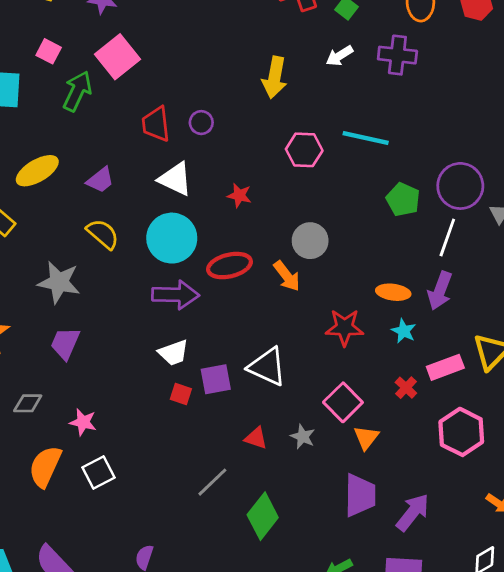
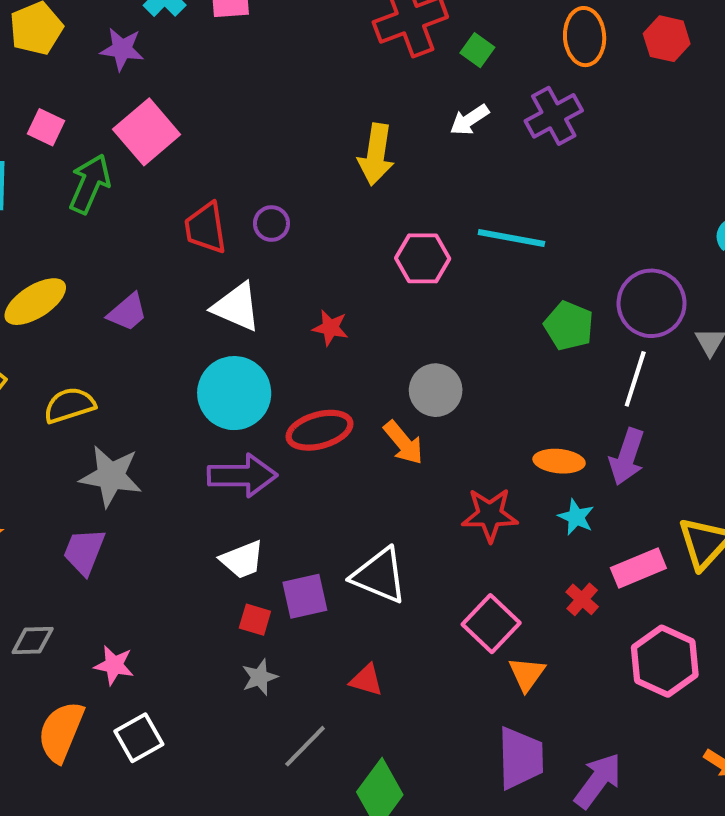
purple cross: (397, 55) -> (554, 116), turned -33
yellow semicircle: (103, 234) -> (70, 405), moved, turned -56
gray star: (59, 282) -> (111, 476), moved
gray star: (303, 437) -> (260, 677), moved, turned 30

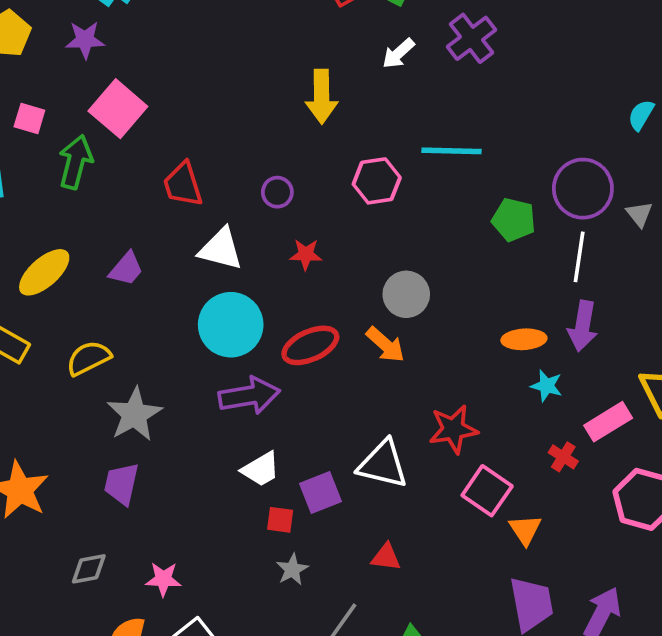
purple circle: (271, 224) -> (277, 192), moved
gray star: (111, 476) -> (134, 414), turned -30
red star: (490, 515) -> (453, 429), moved

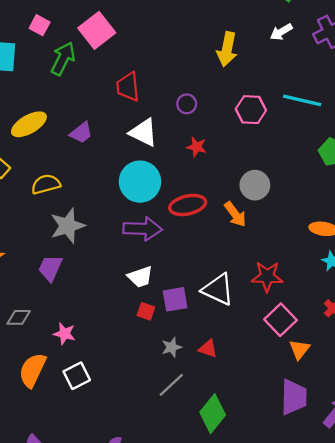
gray star: (292, 570) -> (172, 347), moved

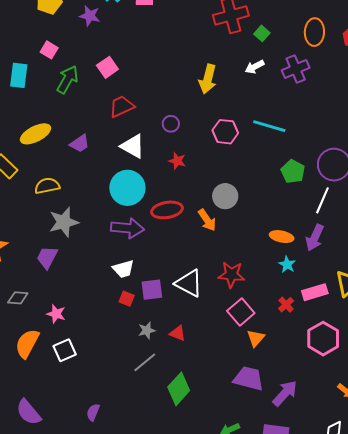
pink square: (97, 30) -> (107, 67), moved, size x0.7
red trapezoid: (128, 87) -> (122, 106), turned 68
purple trapezoid: (294, 397) -> (249, 379), turned -80

